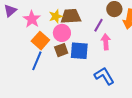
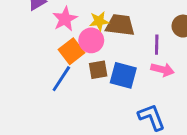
purple line: (98, 25) -> (157, 45), turned -40
pink circle: (62, 33) -> (91, 40), moved
pink arrow: (106, 42) -> (163, 70), turned 98

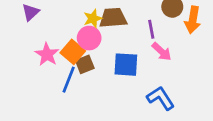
pink star: (65, 19) -> (47, 54), moved
brown square: (98, 70) -> (85, 64), moved
pink arrow: (163, 70) -> (162, 52), turned 40

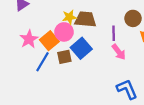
brown square: (85, 64) -> (64, 57), moved
blue square: (126, 65) -> (81, 48), moved, turned 36
blue L-shape: (161, 98) -> (127, 89), moved

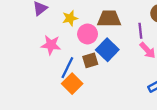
yellow star: (69, 17) -> (70, 18), moved
pink star: (29, 39) -> (51, 45), turned -30
orange square: (49, 41) -> (72, 84), moved

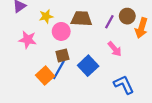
purple line: (140, 31) -> (109, 22), moved, turned 32
blue square: (107, 50) -> (88, 66), moved
blue line: (67, 68) -> (59, 70), moved

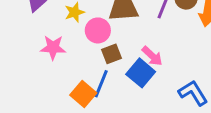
pink arrow: (115, 49) -> (152, 56), moved
brown square: (62, 55) -> (111, 54), moved

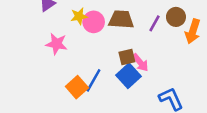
pink circle: (98, 30) -> (94, 22), moved
brown square: (111, 54) -> (127, 57), moved

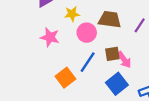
pink circle: (94, 22) -> (87, 33), moved
blue square: (129, 76) -> (117, 84), moved
blue line: (93, 80) -> (88, 62), moved

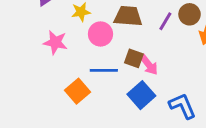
brown square: (112, 54) -> (134, 58), turned 32
blue line: (88, 62) -> (104, 70), turned 60

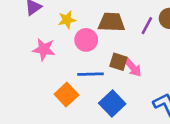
blue square: (141, 95) -> (112, 104), moved

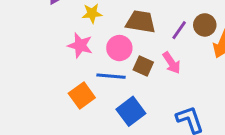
pink circle: (86, 40) -> (119, 48), moved
pink star: (44, 49) -> (80, 45), moved
pink arrow: (133, 67) -> (172, 63), moved

